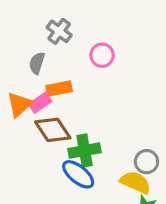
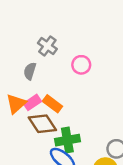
orange rectangle: (59, 89) -> (52, 104), moved, turned 48

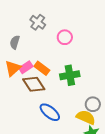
gray semicircle: (30, 71) -> (15, 42), moved
green cross: (67, 140) -> (70, 75), moved

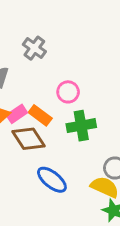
pink circle: (65, 37) -> (68, 92), moved

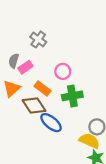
pink rectangle: (17, 114) -> (25, 67), moved
blue ellipse: (52, 180) -> (51, 123), moved

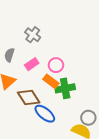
pink rectangle: (25, 67) -> (32, 64), moved
orange rectangle: (42, 88) -> (51, 81), moved

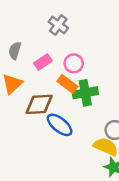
gray cross: (33, 35) -> (58, 25), moved
brown diamond: (29, 97) -> (39, 104), turned -60

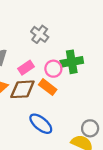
green cross: (85, 93) -> (72, 62), moved
brown diamond: (39, 104) -> (22, 89), moved

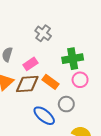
pink circle: (53, 69) -> (80, 80), moved
gray circle: (90, 128) -> (66, 104), moved

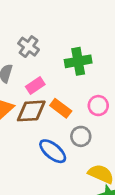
gray cross: (43, 33) -> (29, 47), moved
green cross: (73, 59) -> (78, 61), moved

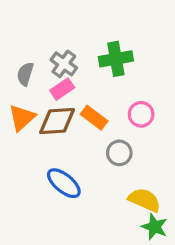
gray cross: (29, 47) -> (64, 64), moved
blue ellipse: (53, 151) -> (64, 183), moved

